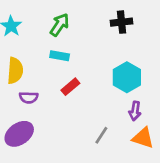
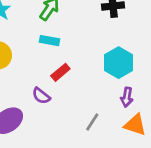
purple semicircle: (29, 97) -> (41, 96), moved, turned 36

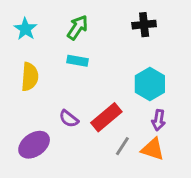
red rectangle: (60, 72) -> (106, 117), moved, size x1.5
orange triangle: (135, 125) -> (153, 149), moved

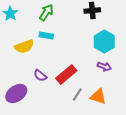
yellow semicircle: (30, 77) -> (24, 46), moved, turned 66
cyan hexagon: (150, 84) -> (104, 42), moved
purple arrow: (159, 120) -> (104, 66), moved, turned -80

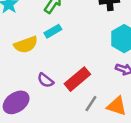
cyan rectangle: (46, 36) -> (53, 31), turned -40

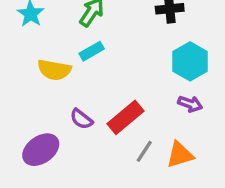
yellow semicircle: (26, 45) -> (54, 70), turned 30
orange triangle: (117, 106) -> (180, 155), turned -35

